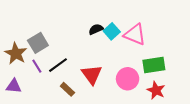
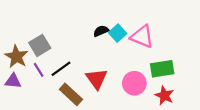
purple triangle: (14, 86) -> (13, 81), moved
brown rectangle: (67, 89) -> (71, 94), size x1.5

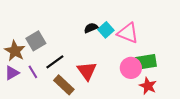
purple line: (39, 70) -> (33, 72), moved
purple triangle: (13, 81) -> (12, 73), turned -35
pink circle: (134, 83) -> (131, 68), moved

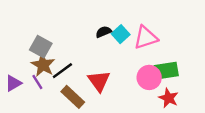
pink triangle: (128, 33) -> (146, 38), turned -40
gray square: (36, 41) -> (41, 47), turned -30
brown star: (15, 51) -> (43, 65), moved

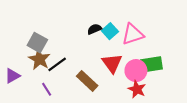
red triangle: (99, 81) -> (112, 63), moved
purple line: (37, 82) -> (47, 89), moved
brown rectangle: (73, 97) -> (87, 81), moved
red star: (169, 98) -> (137, 89), moved

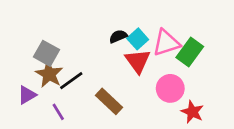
red triangle: (112, 63) -> (138, 61), moved
green rectangle: (151, 64) -> (190, 52), moved, turned -45
purple triangle: (12, 76) -> (27, 95), moved
red star: (137, 89) -> (192, 112), moved

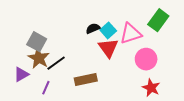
green rectangle: (190, 52) -> (158, 20), moved
pink circle: (170, 88) -> (146, 59), moved
brown rectangle: (109, 101) -> (86, 80), turned -55
purple line: (58, 112) -> (46, 88), turned 56

